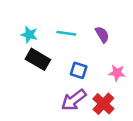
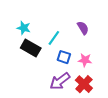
cyan line: (66, 33) -> (54, 38), moved, turned -63
pink star: (117, 73) -> (85, 60), moved

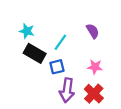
blue square: (64, 57) -> (57, 67), moved, turned -32
purple arrow: (60, 81) -> (67, 90), turned -45

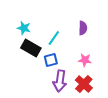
purple semicircle: (93, 31) -> (83, 28), turned 32

